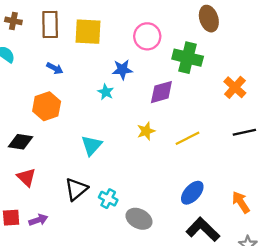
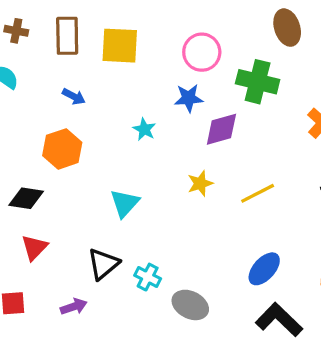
blue star: (122, 70) -> (189, 98), moved
red triangle: (26, 177) -> (34, 247), turned 30
purple arrow: (38, 220) -> (74, 307), moved

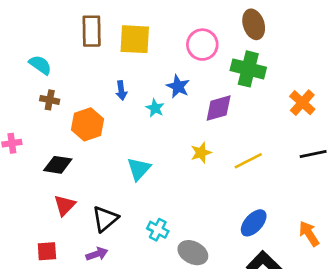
brown ellipse: (287, 28) -> (254, 24), moved
brown cross: (16, 31) -> (50, 100), moved
blue arrow: (74, 96) -> (121, 91), moved, turned 54
blue star: (189, 98) -> (178, 86), moved, turned 30
black triangle: (103, 264) -> (105, 219), moved

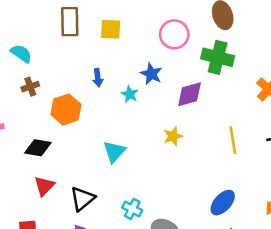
yellow square: (135, 39) -> (111, 29), size x0.7
brown cross: (50, 100) -> (30, 87), turned -30
yellow line: (248, 161) -> (233, 140), moved, turned -72

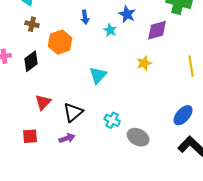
brown cross: (30, 87) -> (32, 24), turned 32
black diamond: (38, 148) -> (31, 61), moved, turned -45

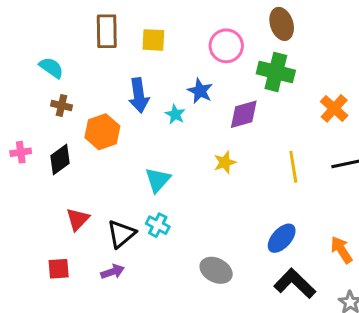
blue arrow: (85, 17) -> (139, 95), size x1.6
cyan cross: (112, 120) -> (158, 225), moved

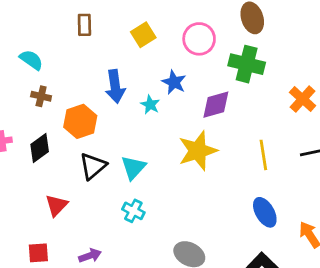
brown rectangle: (107, 31) -> (84, 25), size x0.7
yellow square: (153, 40) -> (143, 35), moved, turned -35
yellow star: (225, 162) -> (198, 151), size x1.8
black triangle: (121, 234) -> (93, 166), moved
blue ellipse: (282, 238) -> (265, 212), moved, turned -72

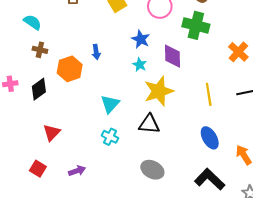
blue arrow: (115, 86) -> (96, 52), moved, size x0.6
cyan star: (150, 105) -> (140, 65), moved
purple diamond: (216, 105) -> (173, 56), turned -75
black triangle: (93, 166) -> (149, 124), moved, turned 45
red square: (38, 253) -> (38, 169), turned 35

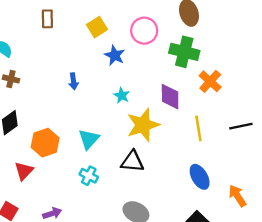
blue star: (141, 39) -> (115, 55), moved
orange cross: (238, 52) -> (210, 81), moved
purple diamond: (173, 56) -> (170, 97), moved
orange hexagon: (70, 69) -> (45, 143), moved

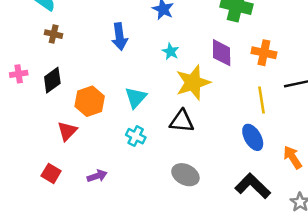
blue arrow: (73, 81) -> (120, 37), size x1.5
orange cross: (210, 81) -> (264, 53), moved, turned -30
yellow line: (198, 128) -> (261, 100), moved

